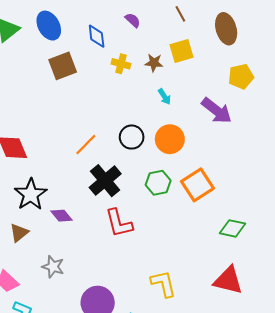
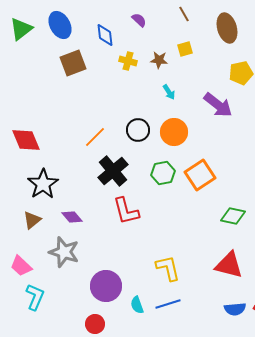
yellow square: (181, 51) -> (185, 49), size x0.7
purple diamond: (61, 216) -> (72, 217), moved
gray star: (53, 267) -> (64, 252), size x1.4

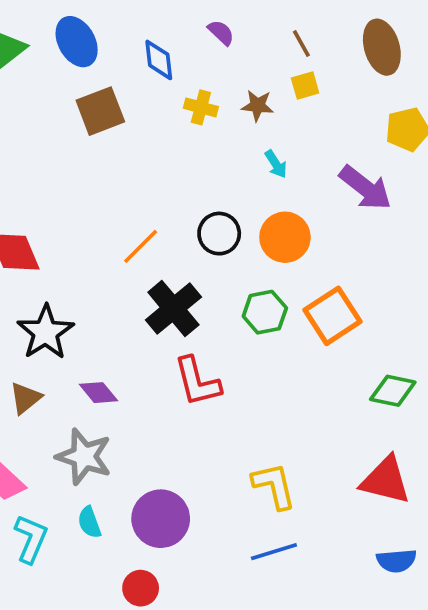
brown line: (184, 14) -> (301, 43), moved
cyan semicircle: (137, 305) -> (89, 522), moved

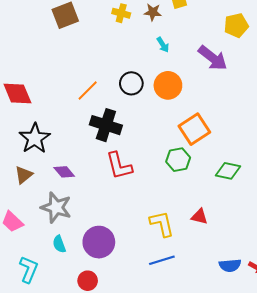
black cross: (173, 308) -> (106, 125), turned -32
green hexagon: (265, 312) -> (178, 160), moved
red triangle: (385, 480) -> (199, 217), moved, size x0.6
cyan L-shape: (31, 539) -> (29, 269), moved

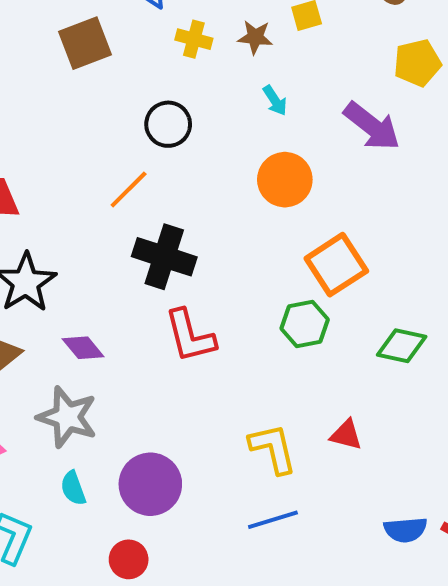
black circle: (131, 83) -> (168, 124), moved

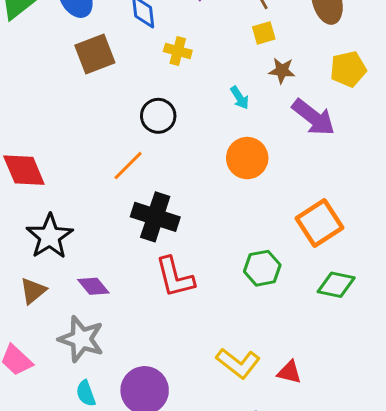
brown star: (255, 37) -> (282, 71), moved
orange square: (336, 265) -> (320, 223), moved
red triangle: (346, 435) -> (289, 372), moved
yellow L-shape: (273, 449) -> (238, 363), turned 141

